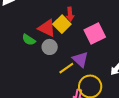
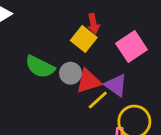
red triangle: (47, 28) -> (88, 81), moved, turned -36
green semicircle: (29, 40) -> (40, 67), size x1.5

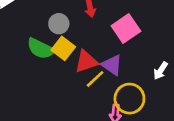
yellow square: (84, 39) -> (63, 48), moved
gray circle: (71, 73) -> (59, 24), moved

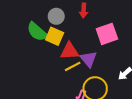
yellow square: (63, 48) -> (55, 36), turned -30

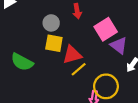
green semicircle: (37, 32) -> (22, 62), moved
purple triangle: (89, 59) -> (119, 45), moved

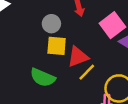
green semicircle: (22, 62) -> (43, 78), moved

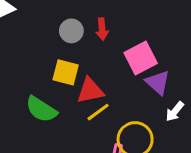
gray circle: (51, 24) -> (71, 31), moved

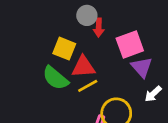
red arrow: (102, 29) -> (99, 27), moved
gray circle: (71, 31) -> (87, 15), moved
green semicircle: (41, 109) -> (55, 78), moved

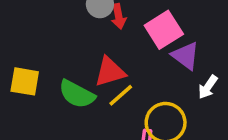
yellow square: (64, 49) -> (25, 81), moved

